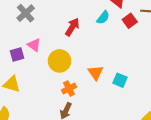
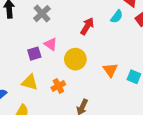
orange cross: (69, 89) -> (58, 86), moved

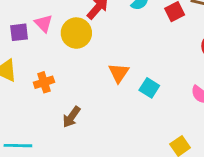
yellow circle: (75, 59) -> (76, 33), moved

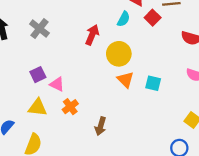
pink triangle: (43, 23) -> (57, 84), moved
yellow circle: (76, 33) -> (119, 54), moved

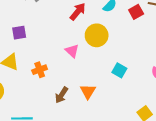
orange triangle: (126, 80) -> (88, 92), moved
pink triangle: (57, 84) -> (72, 51), moved

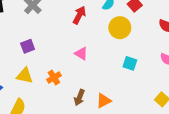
yellow circle: (97, 35) -> (120, 28), moved
orange triangle: (88, 92) -> (104, 101), moved, turned 42

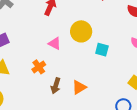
yellow circle: (120, 28) -> (81, 31), moved
orange cross: (54, 78) -> (39, 67), moved

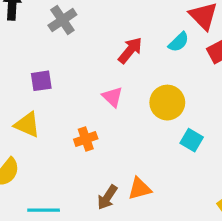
pink triangle: (55, 43) -> (113, 97), moved
brown arrow: (56, 86) -> (107, 197), moved

